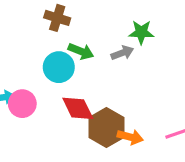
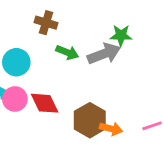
gray arrow: (122, 53) -> (104, 54), size x1.6
cyan circle: (59, 67) -> (16, 62), moved
red diamond: (78, 108) -> (45, 103), moved

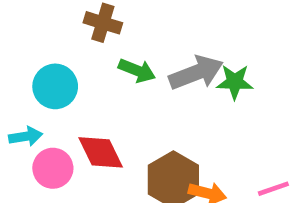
green star: (121, 35) -> (235, 82), moved
pink circle: (15, 99) -> (53, 168), moved

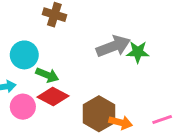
green arrow: (137, 71) -> (47, 75), moved
red diamond: (101, 152) -> (53, 97), turned -36

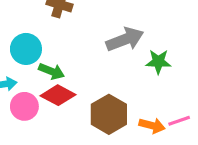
green star: (138, 52) -> (158, 62), moved
orange arrow: (121, 122) -> (152, 126), moved

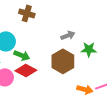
gray arrow: (125, 39) -> (68, 35), size x0.6
brown hexagon: (109, 114) -> (63, 61), moved

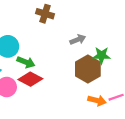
brown cross: (27, 13) -> (45, 14), moved
brown hexagon: (63, 61) -> (88, 69), moved

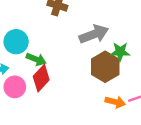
gray arrow: (78, 40) -> (94, 34), size x1.6
red diamond: (30, 79) -> (41, 78), turned -75

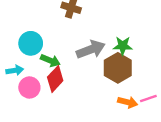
gray arrow: (94, 34) -> (91, 49), moved
green star: (120, 52) -> (123, 46), moved

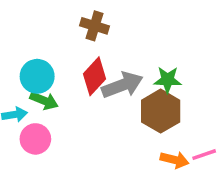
green arrow: (50, 61) -> (44, 101), moved
red diamond: (55, 79) -> (95, 76), moved

